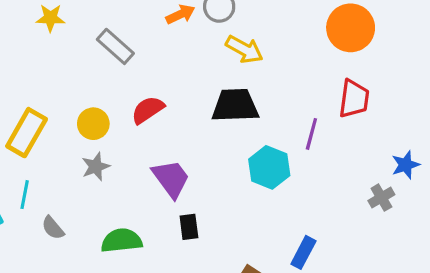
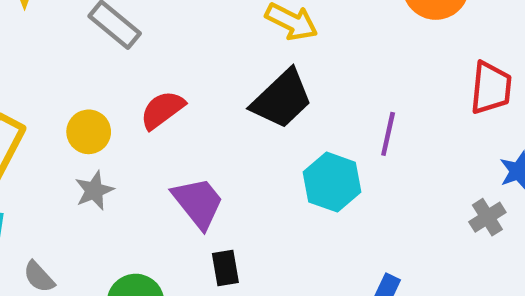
red trapezoid: (354, 99) -> (491, 88), moved
black trapezoid: (235, 105) -> (282, 99), turned 141

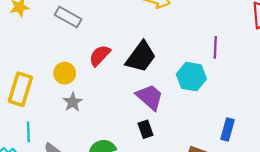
black trapezoid: (282, 99) -> (141, 57), moved
purple trapezoid: (198, 203) -> (150, 97), moved

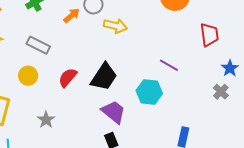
purple line: (215, 47) -> (169, 65), turned -60
yellow circle: (65, 73) -> (28, 76), moved

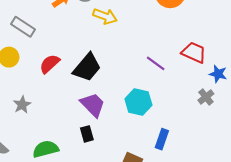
red trapezoid: (209, 35) -> (194, 52), moved, turned -65
blue star: (230, 68) -> (218, 74), turned -30
cyan hexagon: (149, 92) -> (138, 102), moved

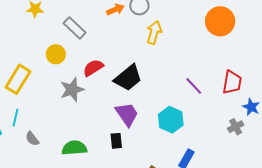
yellow arrow: (105, 16) -> (154, 32), turned -105
red trapezoid: (194, 52) -> (232, 82), turned 65
gray star: (22, 105) -> (72, 90), moved, size x1.4

